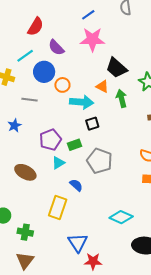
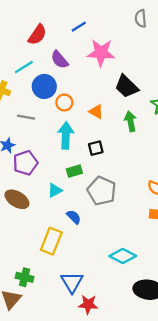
blue line: (88, 15) -> (79, 27), moved
orange triangle: (102, 86) -> (96, 112), moved
cyan arrow: (82, 102) -> (66, 135), moved, turned -95
purple pentagon: (50, 140) -> (25, 163), moved
green cross: (25, 232) -> (25, 277), moved

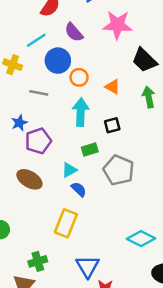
blue semicircle: (74, 217) -> (79, 189), moved
green cross: (25, 277) -> (38, 261), turned -30

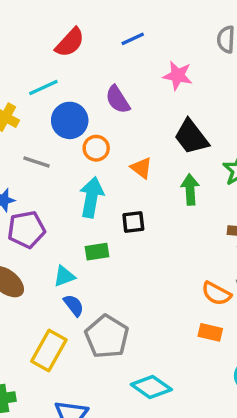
pink star: (117, 25) -> (178, 76), moved, size x0.7
purple semicircle: (74, 32) -> (118, 100), moved
gray pentagon: (119, 170) -> (107, 337), moved

